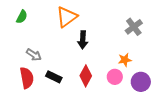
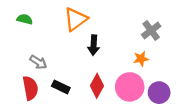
green semicircle: (22, 17) -> (25, 19), turned -104
orange star: (125, 60) -> (141, 59), moved
pink circle: (115, 77) -> (130, 87), size x1.6

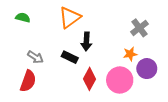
black rectangle: (61, 87) -> (70, 57), moved
red semicircle: (30, 88) -> (28, 81), turned 30
purple circle: (159, 93) -> (147, 69), moved

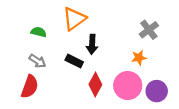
green semicircle: (23, 17) -> (39, 32), moved
purple circle: (147, 69) -> (157, 91), moved

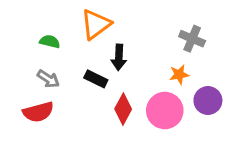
gray cross: (149, 30) -> (192, 39), turned -30
red semicircle: (30, 87) -> (38, 112), turned 55
purple circle: (157, 91) -> (208, 100), moved

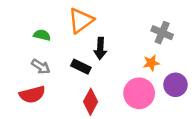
red diamond: (123, 109) -> (91, 102), moved

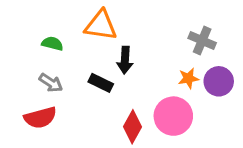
orange triangle: (81, 20) -> (101, 25), turned 44
purple circle: (175, 85) -> (219, 81), moved
red diamond: (91, 102) -> (133, 127), moved

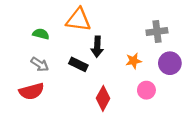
gray cross: (202, 40) -> (157, 32), turned -30
orange star: (188, 78) -> (134, 61), moved
pink circle: (173, 116) -> (146, 90), moved, size x0.6

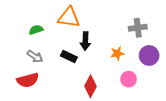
green semicircle: (41, 34) -> (36, 30), turned -32

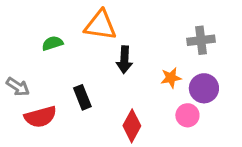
purple circle: (149, 55) -> (204, 88), moved
gray arrow: (35, 57) -> (18, 87), moved
black rectangle: (69, 57) -> (82, 97), moved, turned 42

